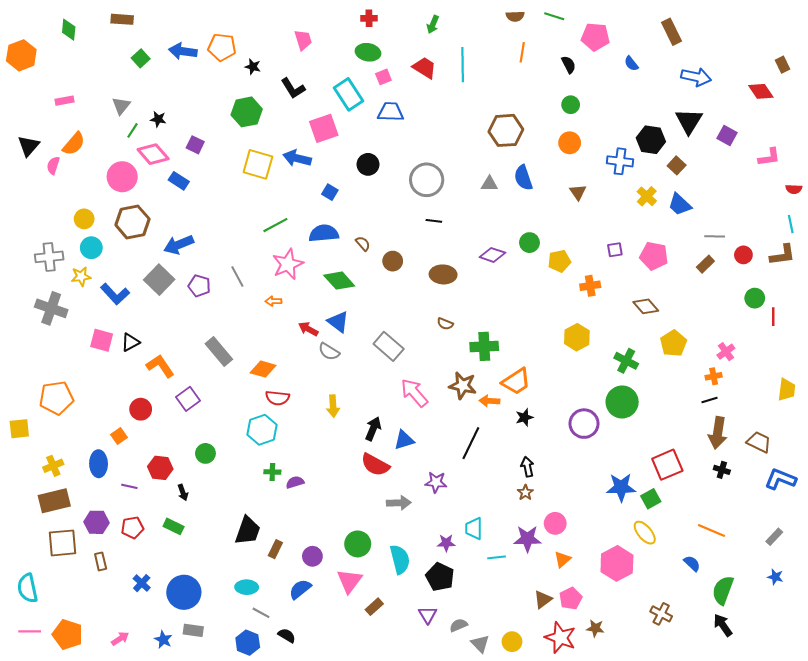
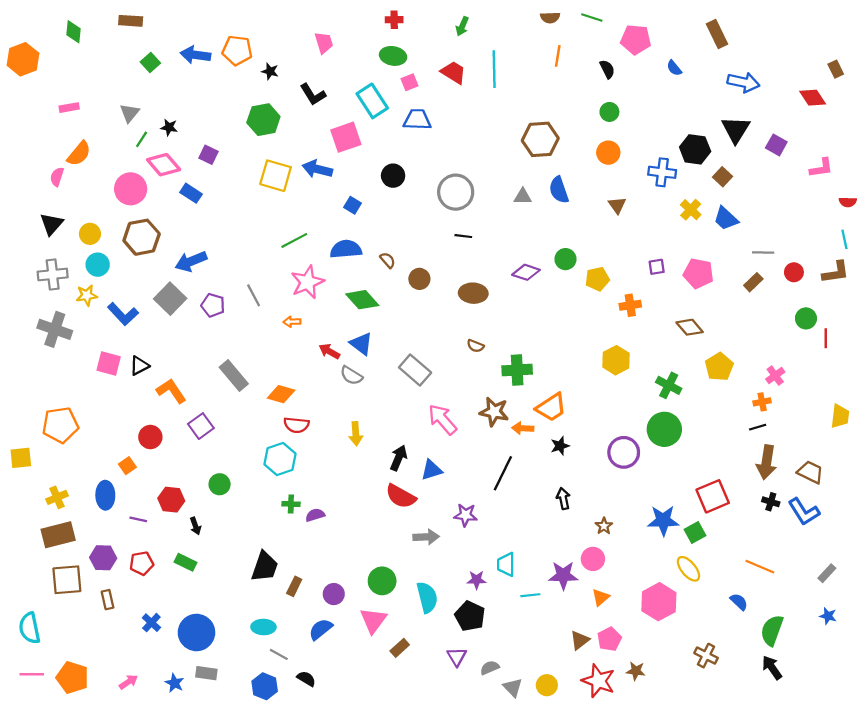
black triangle: (29, 146) -> (52, 224), moved
blue L-shape: (780, 479) -> (804, 512), moved, turned -144
brown star: (525, 493) -> (604, 526), moved

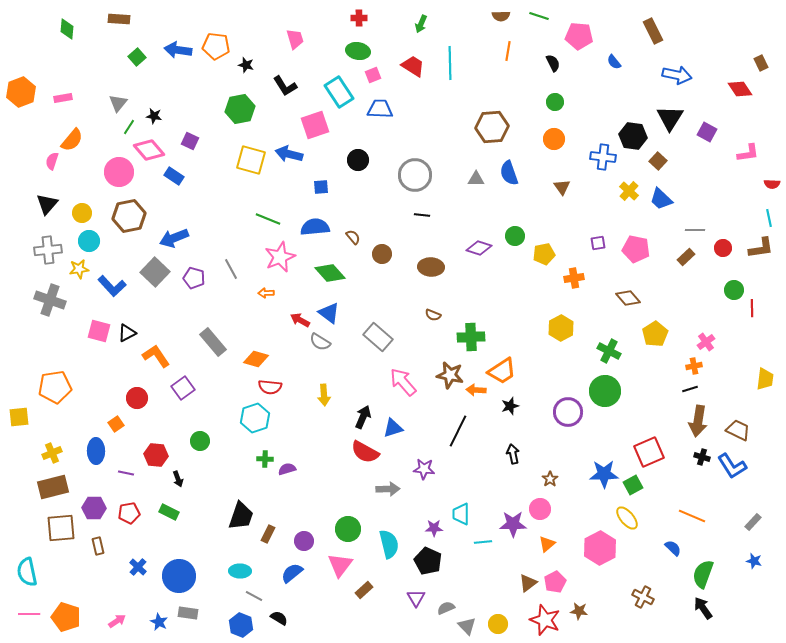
orange hexagon: (23, 59) -> (21, 92), moved
blue square: (352, 205) -> (321, 187), turned -35
green line: (294, 240) -> (268, 219), turned 50

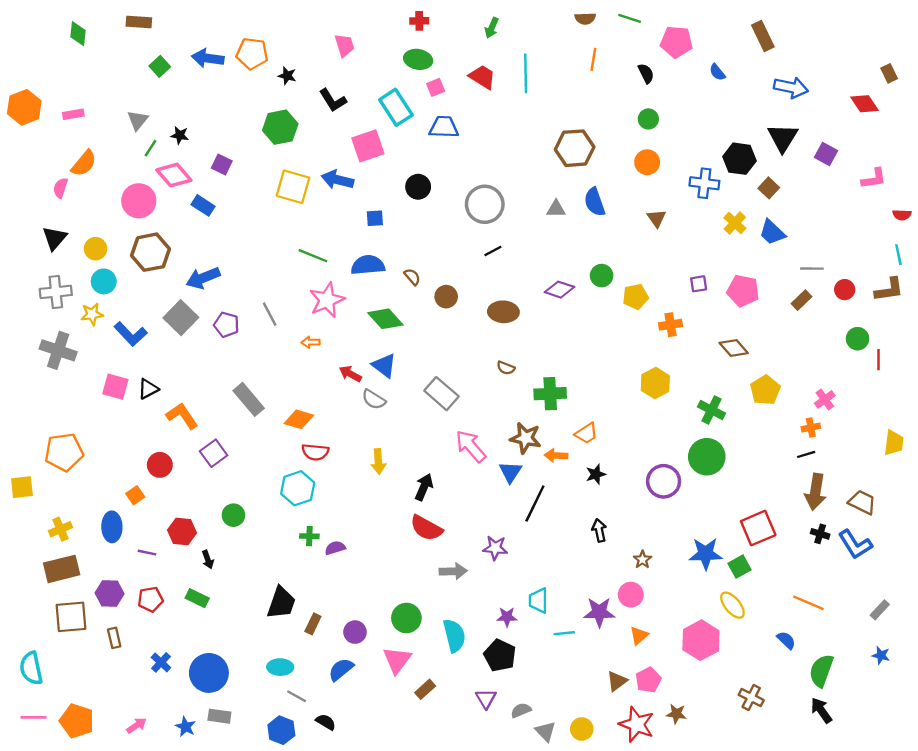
black line: (422, 215) -> (493, 251), turned -35
orange trapezoid: (502, 371) -> (586, 433), size x0.7
blue triangle: (393, 428) -> (510, 472), moved, turned -40

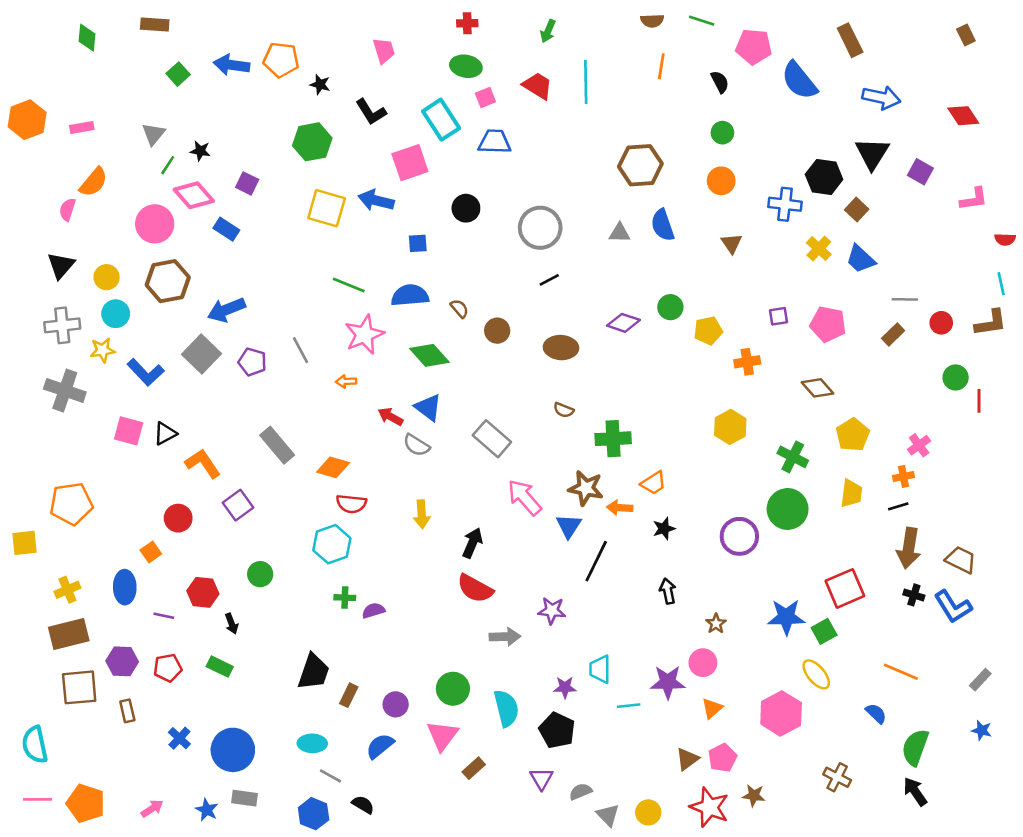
blue semicircle: (717, 72) -> (799, 81), size x2.0
brown rectangle: (889, 73) -> (966, 35), moved
yellow trapezoid: (894, 443) -> (851, 493), moved

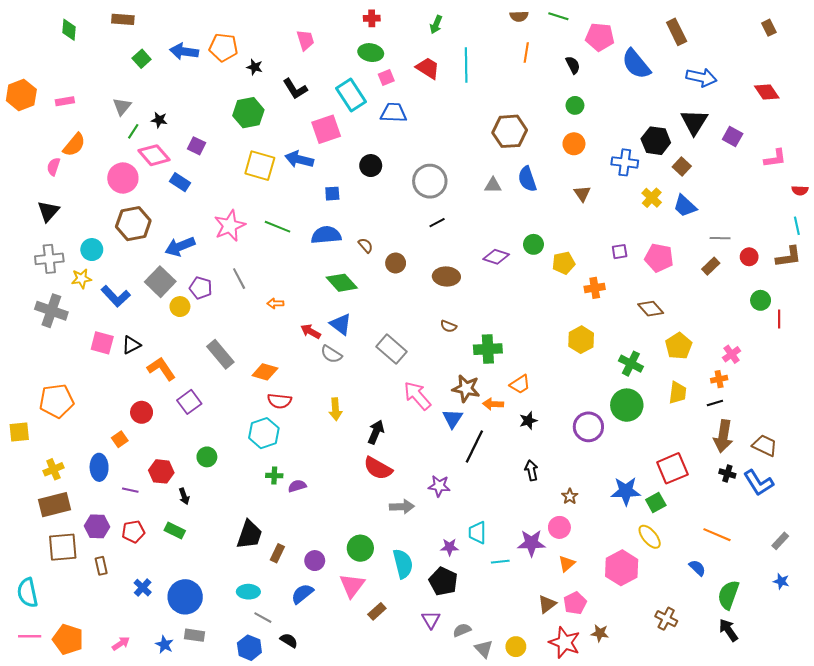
yellow circle: (107, 277) -> (180, 307), moved
pink star: (364, 335) -> (230, 226), moved

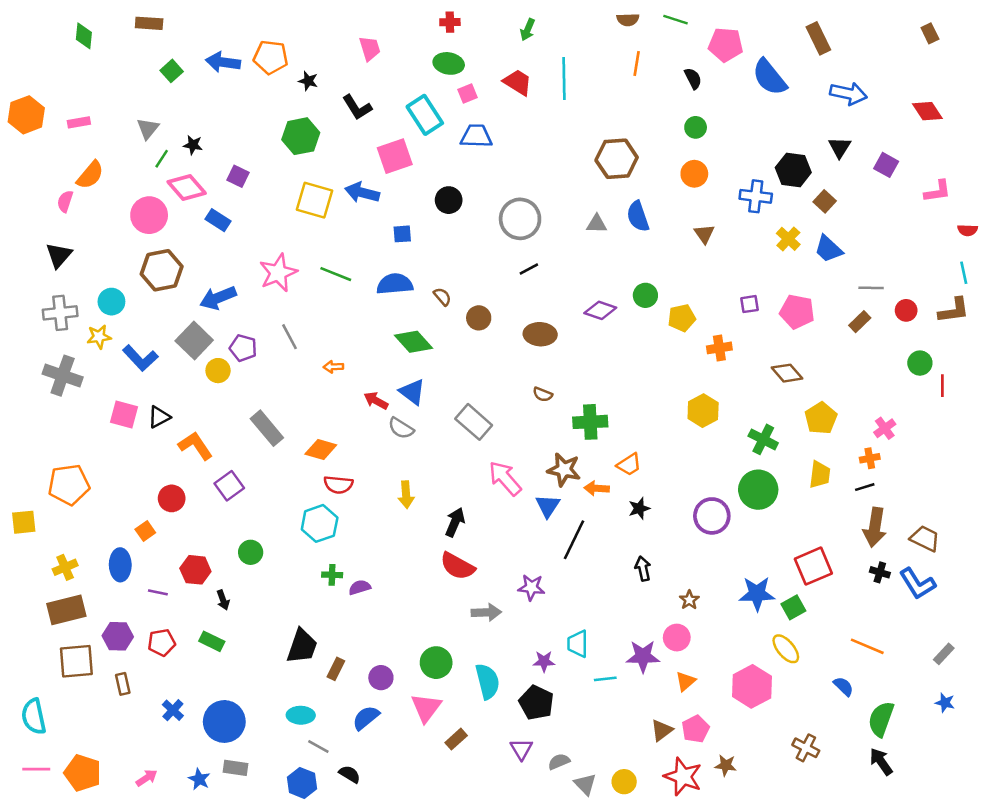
black triangle: (694, 122) -> (840, 147), size x0.7

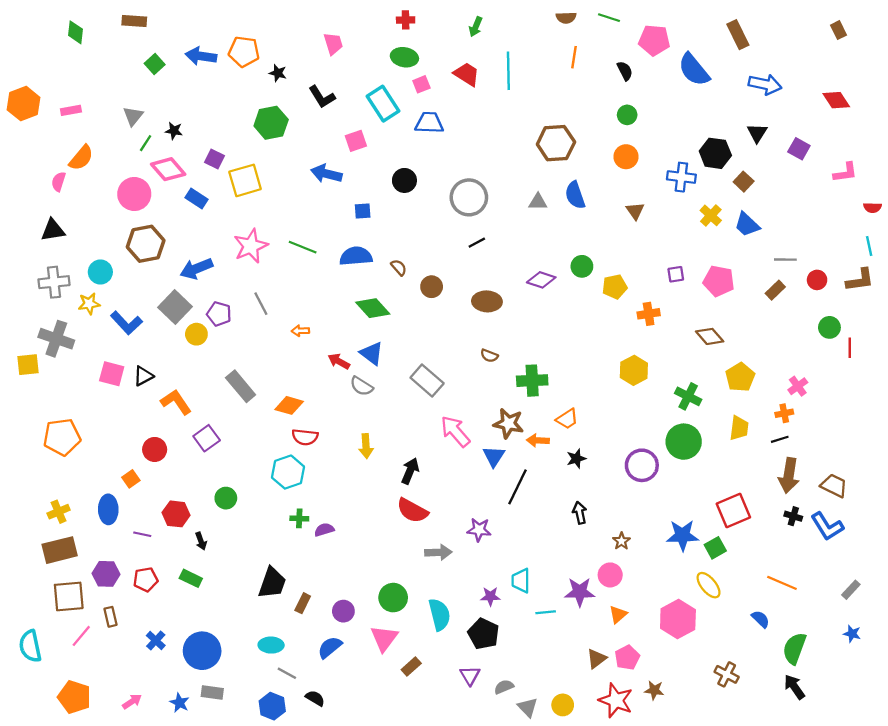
pink square: (395, 156) -> (356, 141), size x0.7
yellow square: (315, 200) -> (245, 180), moved, turned -32
black triangle: (59, 255) -> (53, 230), turned 40
yellow square: (24, 522) -> (28, 365), moved
pink line: (36, 769) -> (81, 636), moved, turned -50

